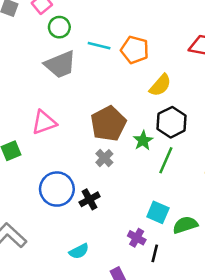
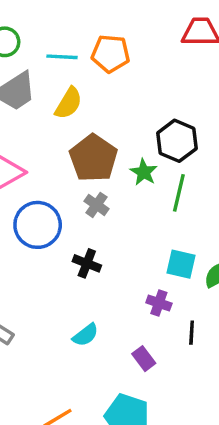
yellow semicircle: (160, 85) -> (69, 103), moved
blue circle: (57, 189) -> (38, 225), moved
black cross: (90, 199) -> (87, 263), turned -30
black line: (155, 253) -> (192, 333), moved

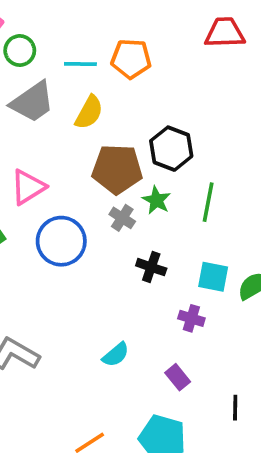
black hexagon: (177, 141) -> (171, 149), moved
brown pentagon: (93, 158) -> (117, 169), turned -30
green star: (144, 172) -> (156, 200), moved
black cross: (87, 263) -> (151, 267), moved
black line: (192, 333) -> (235, 408), moved

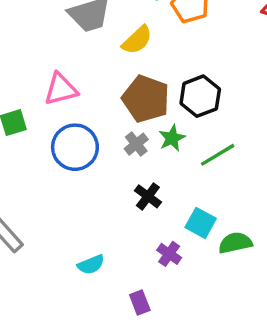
green line: (208, 202) -> (218, 155), turned 30

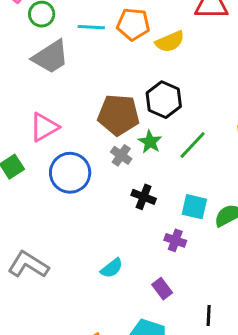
yellow semicircle: (137, 40) -> (170, 42), moved, turned 36

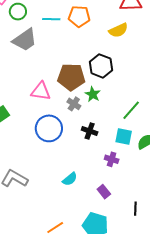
yellow semicircle: (170, 42) -> (118, 30), moved
pink triangle: (44, 127) -> (41, 91), moved, turned 40
green line: (193, 145) -> (131, 110), moved
blue circle: (70, 173) -> (49, 128), moved

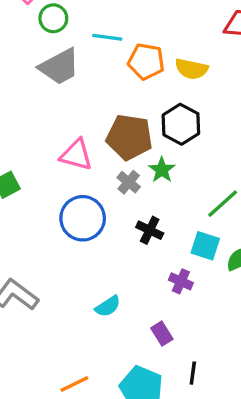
orange pentagon: (79, 16) -> (146, 61), moved
yellow semicircle: (118, 30) -> (191, 69), moved, turned 30
black line: (135, 209) -> (193, 373), moved

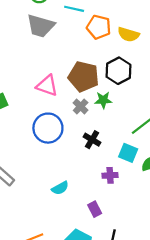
gray trapezoid: (59, 67) -> (41, 26), turned 40
green star: (162, 170) -> (103, 100), turned 30
purple cross: (181, 281) -> (110, 175), turned -32

